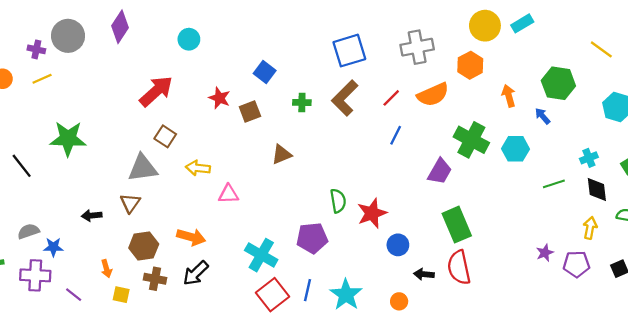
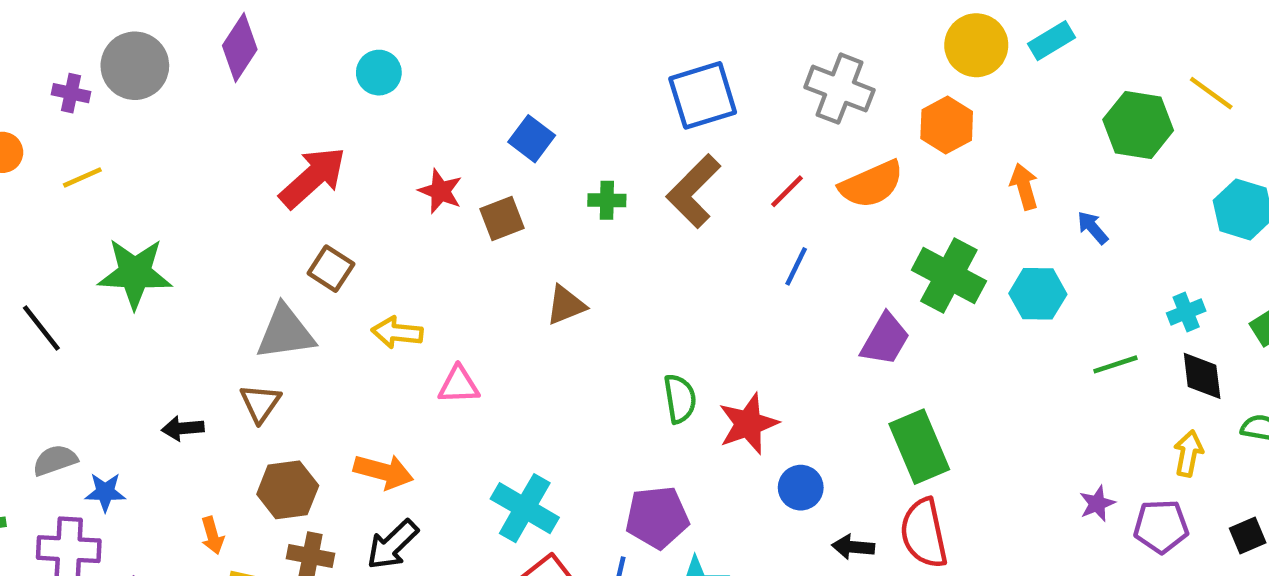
gray cross: (417, 47) -> (839, 89), turned 32
yellow line: (42, 79) -> (82, 177), moved
green hexagon: (558, 83) -> (1138, 125), moved
purple pentagon: (312, 238) -> (657, 517), moved

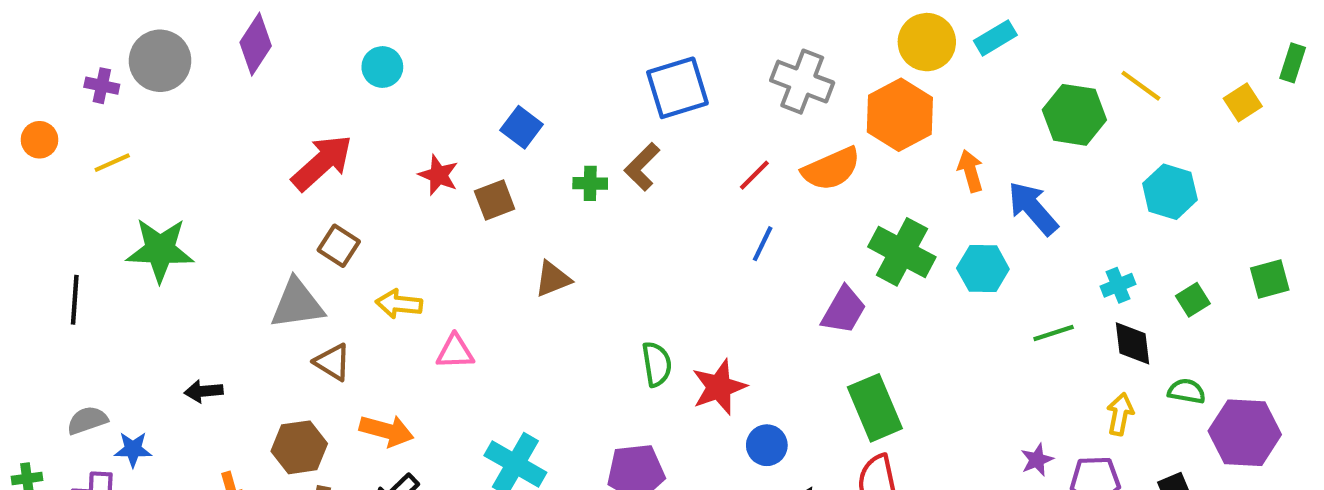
orange hexagon: (947, 125) -> (900, 115), size x1.4
brown L-shape: (694, 191) -> (642, 167), moved, size x0.7
blue arrow: (1093, 228) -> (1033, 208), size x1.8
black line: (41, 328) -> (75, 300), turned 42
brown triangle: (260, 403) -> (332, 362), moved, turned -33

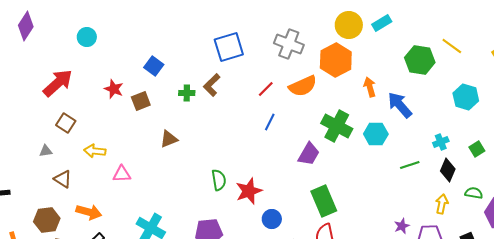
gray triangle: (297, 304) -> (46, 151), size x0.5
black diamond: (1133, 343) -> (448, 170), turned 30

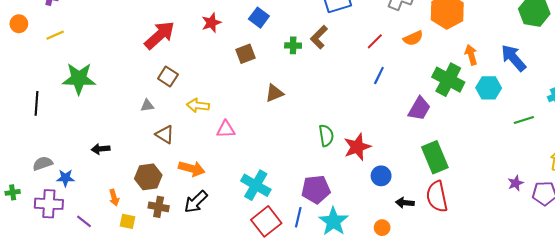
orange semicircle: (303, 86) -> (413, 38), size x0.7
orange arrow: (370, 87) -> (471, 55), moved
red star: (114, 89) -> (211, 23), moved, turned 30

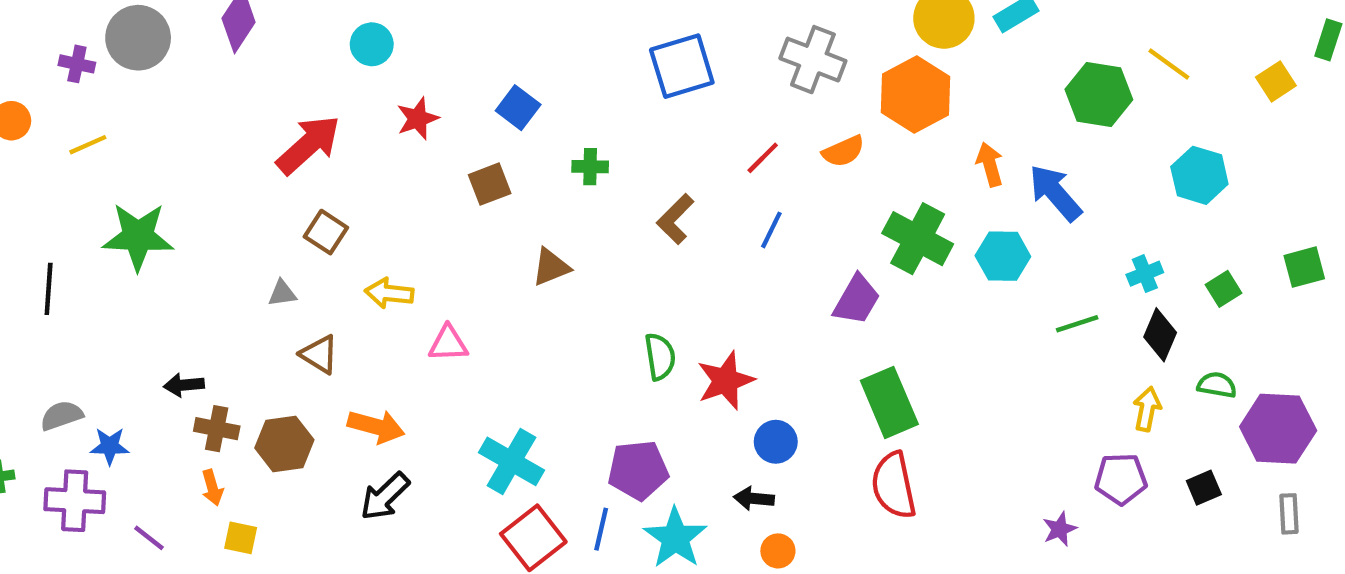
brown L-shape: (319, 37) -> (675, 219), moved
orange arrow: (471, 55) -> (990, 164), moved
purple star: (516, 183) -> (1060, 529), moved
black arrow: (405, 203) -> (754, 499), moved
brown cross: (159, 207) -> (217, 429), moved

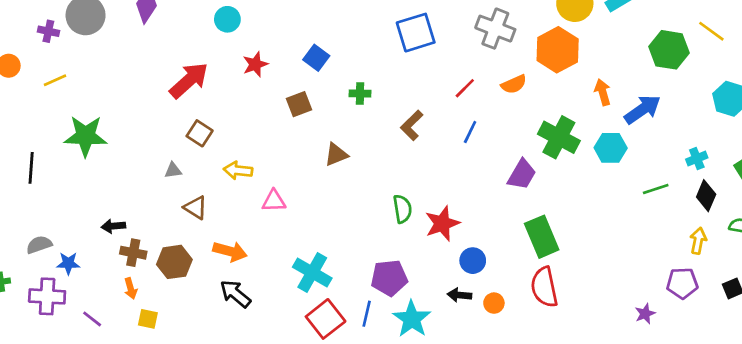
blue arrow: (1055, 193) -> (642, 109), turned 96
black arrow: (385, 496) -> (235, 294), turned 84
orange circle: (778, 551) -> (494, 303), moved

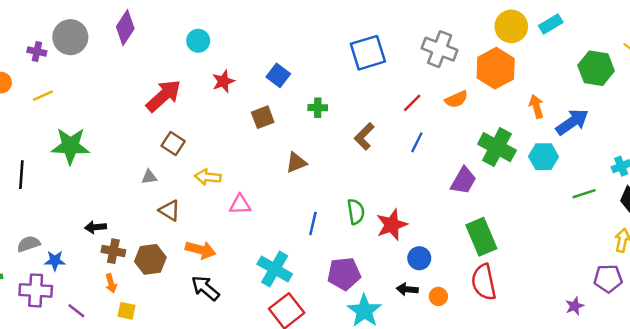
blue line: (367, 314) -> (313, 224), moved

